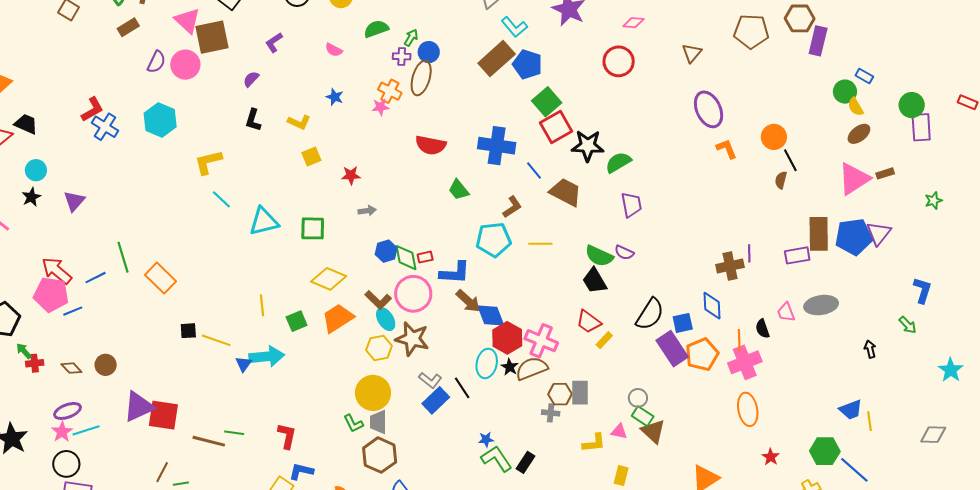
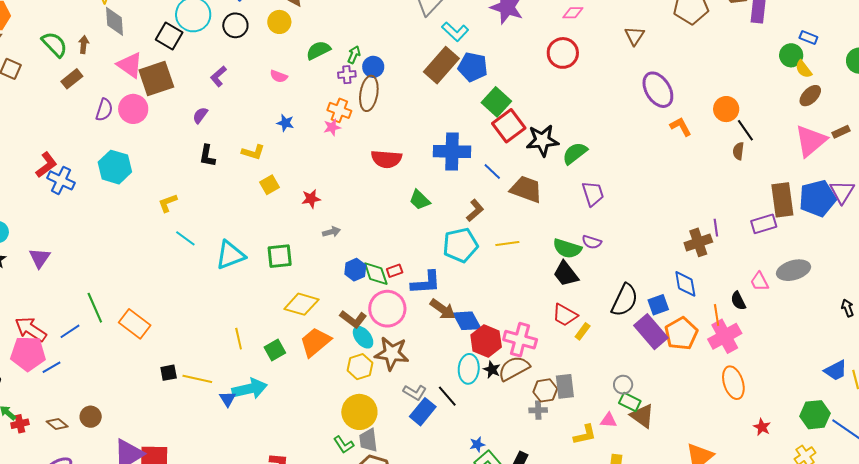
yellow L-shape: (208, 162) -> (168, 203), size x0.7

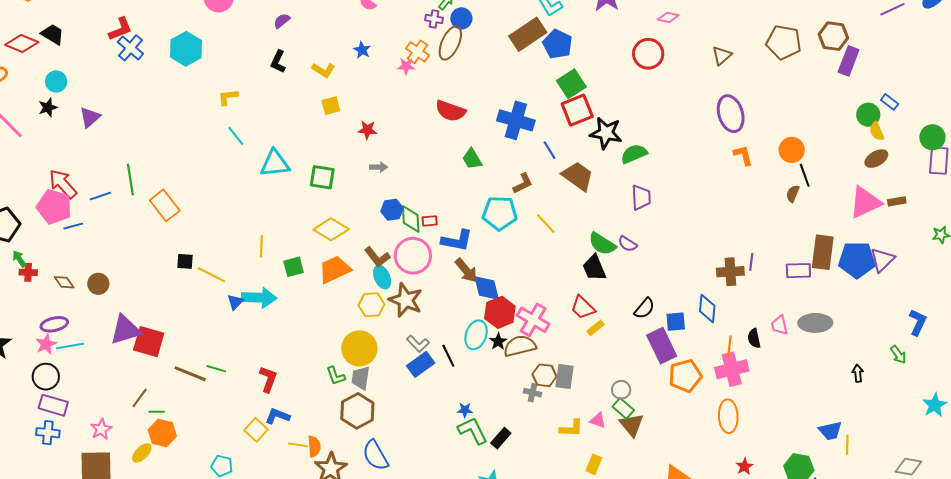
yellow line: (507, 243) -> (546, 224), turned 40
black semicircle: (625, 300) -> (644, 308), size x0.7
orange pentagon: (681, 334) -> (685, 376), moved

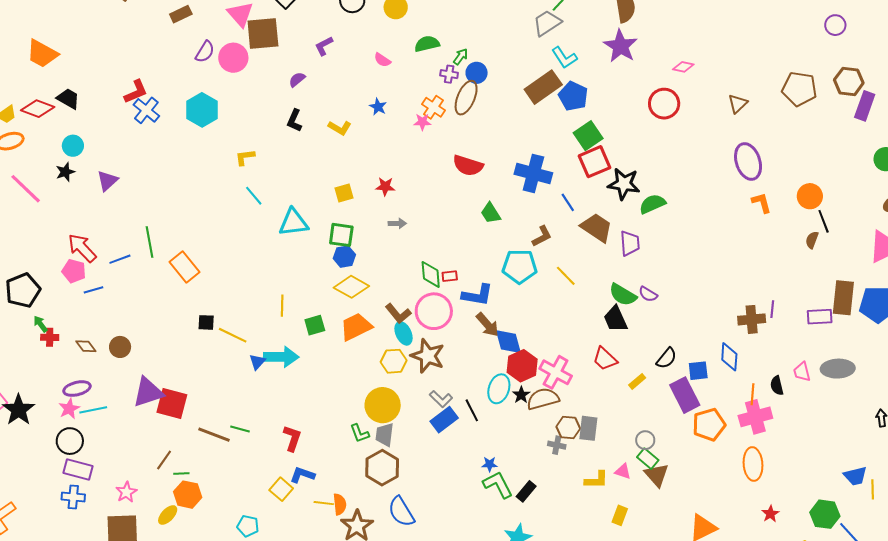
yellow square: (331, 106) -> (344, 193), moved
purple trapezoid: (641, 197) -> (630, 243), moved
pink pentagon: (54, 207) -> (74, 271), size x0.7
blue hexagon: (392, 210) -> (344, 257), moved
yellow rectangle: (596, 328) -> (637, 381), moved

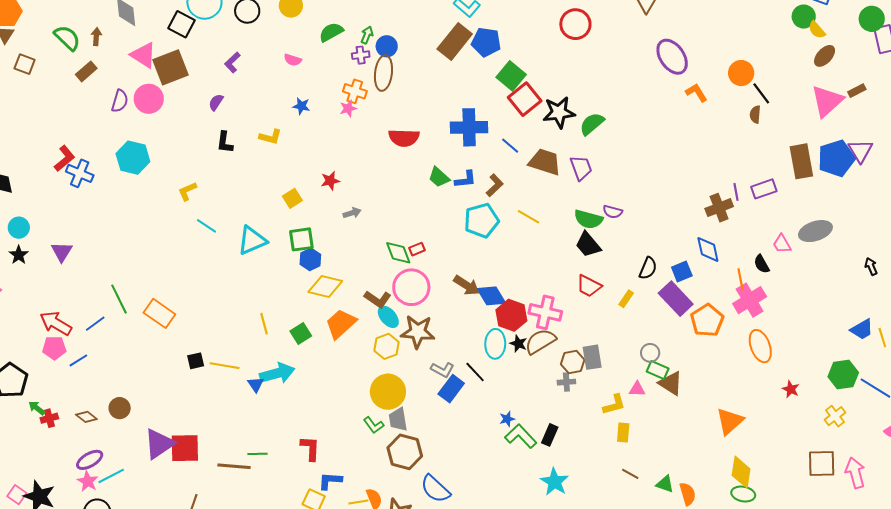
blue L-shape: (477, 295) -> (465, 179), moved, size x0.7
purple rectangle: (820, 317) -> (764, 189), moved
yellow rectangle: (620, 515) -> (623, 433), moved

